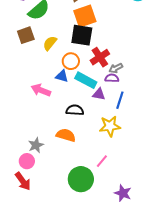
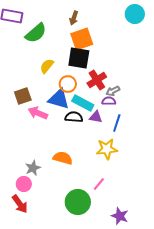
brown square: (26, 35) -> (23, 96), moved
blue triangle: (62, 76) -> (59, 99), size x1.6
black semicircle: (75, 110) -> (74, 117), moved

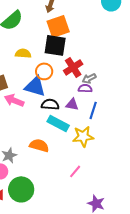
yellow semicircle: (47, 66) -> (23, 53), turned 56
cyan rectangle: (83, 103) -> (58, 123), moved
green circle: (78, 202) -> (21, 189), moved

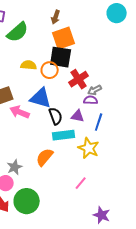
orange circle: (44, 71) -> (50, 70), moved
black semicircle: (50, 104) -> (56, 116), turned 66
cyan rectangle: (58, 123) -> (64, 135), turned -35
yellow star: (83, 136) -> (89, 148), turned 30
orange semicircle: (39, 145) -> (45, 157), turned -66

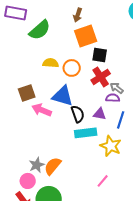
black square: (61, 57) -> (100, 55), moved, size x0.7
gray arrow: (95, 90) -> (117, 88), turned 64
orange semicircle: (45, 157) -> (53, 166), moved

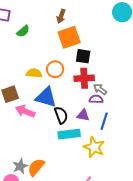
green semicircle: (40, 30) -> (23, 31), size x0.6
yellow semicircle: (51, 63) -> (34, 73), moved
red cross: (101, 77) -> (84, 78), turned 30

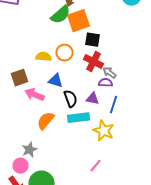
green semicircle: (23, 31) -> (60, 15), moved, size x1.5
red cross: (84, 78) -> (94, 62), turned 30
blue triangle: (46, 97) -> (56, 81), size x0.7
orange semicircle: (36, 167) -> (46, 121), moved

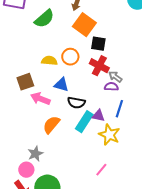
green semicircle: (60, 15) -> (44, 19), moved
orange square: (78, 21) -> (84, 25), turned -35
black semicircle: (70, 99) -> (76, 103), turned 120
purple triangle: (92, 99) -> (98, 116), moved
cyan rectangle: (78, 118) -> (84, 122), turned -50

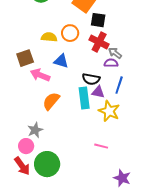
black semicircle: (76, 103) -> (91, 79), moved
cyan rectangle: (84, 122) -> (84, 98), turned -40
pink line: (101, 170) -> (101, 146), turned 64

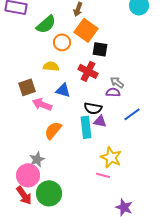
orange circle: (70, 33) -> (62, 42), moved
red cross: (99, 42) -> (88, 71), moved
blue line: (119, 85) -> (132, 114), moved, turned 36
yellow star: (109, 111) -> (111, 157), moved
pink circle: (26, 146) -> (28, 175), size x1.5

